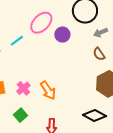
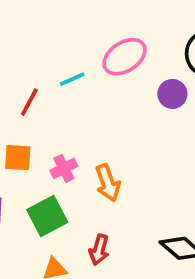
purple circle: (62, 35) -> (172, 94), moved
green square: (21, 115) -> (47, 216), size x1.5

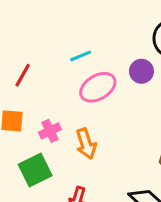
pink ellipse: (125, 57) -> (98, 87), moved
cyan line: (72, 79) -> (81, 56), moved

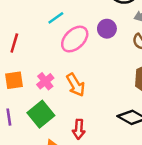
purple circle: (141, 71) -> (107, 29), moved

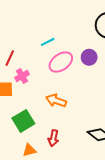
pink cross: (45, 81) -> (22, 76), moved
orange arrow: (76, 85) -> (56, 101), turned 132

